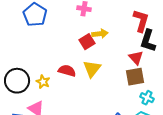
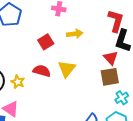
red square: (87, 42) -> (46, 42), moved
cyan cross: (147, 98) -> (122, 98), turned 32

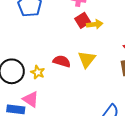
red square: (46, 42) -> (83, 20), moved

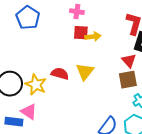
red square: (83, 20) -> (81, 33), turned 35
yellow star: (38, 72) -> (36, 85), size x1.5

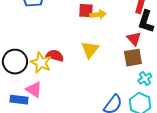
red semicircle: (60, 74) -> (55, 56), moved

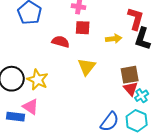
yellow arrow: (98, 15) -> (114, 39), moved
red triangle: (134, 39) -> (131, 89), moved
red semicircle: (55, 56) -> (61, 42), moved

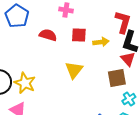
red square: (83, 28) -> (79, 35), moved
red semicircle: (61, 42) -> (48, 35), moved
red triangle: (131, 89) -> (128, 59), moved

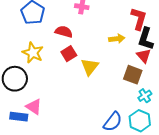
red square: (79, 35) -> (69, 54), moved, turned -35
brown square: (117, 78) -> (133, 75), turned 30
yellow star: (25, 83) -> (33, 53), moved

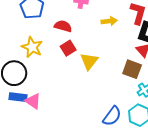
yellow arrow: (117, 39) -> (109, 21), moved
blue rectangle: (19, 117) -> (18, 97), moved

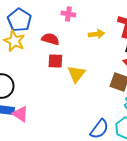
yellow star: (32, 47) -> (14, 41), moved
red square: (68, 48) -> (55, 61), turned 35

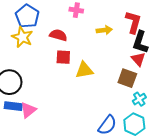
yellow triangle: (76, 74) -> (84, 70), turned 42
pink triangle: (20, 114) -> (28, 110), turned 48

